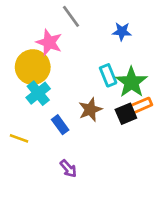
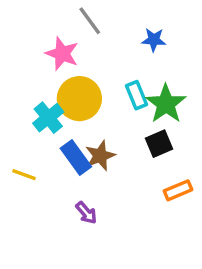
yellow circle: (33, 67) -> (79, 99), moved
orange rectangle: (141, 105) -> (178, 190), moved
brown star: (90, 110) -> (100, 156), moved
blue rectangle: (60, 125) -> (76, 157), size x1.4

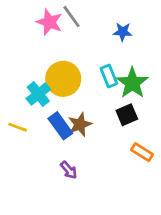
pink star: (62, 54) -> (49, 22), moved
yellow line: (24, 175) -> (18, 127), moved
orange rectangle: (178, 190) -> (142, 152), turned 55

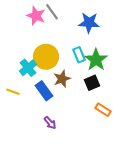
blue star: (123, 32) -> (89, 23), size x1.5
brown star: (80, 124) -> (62, 79), moved

